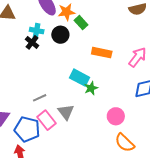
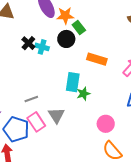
cyan cross: (37, 31) -> (42, 47), moved
black circle: (60, 35) -> (66, 39), moved
cyan rectangle: (79, 78) -> (73, 82), turned 66

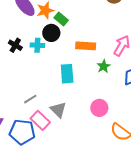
cyan cross: (42, 47) -> (37, 45), moved
green star: (83, 94) -> (104, 66), moved
pink circle: (106, 124) -> (99, 108), moved

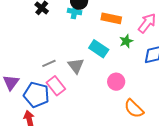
cyan cross: (37, 45) -> (75, 12), moved
cyan rectangle: (67, 74) -> (99, 49), moved, turned -60
gray triangle: (58, 110) -> (76, 66), moved

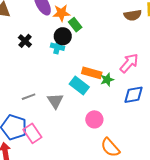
orange rectangle: (111, 18) -> (92, 73), moved
pink rectangle: (56, 86) -> (32, 133), moved

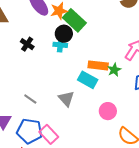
green rectangle: (75, 25) -> (74, 20), size x1.6
gray line: (29, 97) -> (30, 99), moved, turned 64

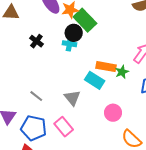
pink rectangle: (49, 134) -> (64, 127), moved

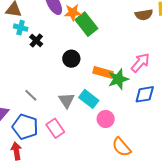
black circle: (74, 33) -> (71, 59), moved
cyan cross: (69, 44) -> (21, 28), moved
green star: (122, 72) -> (118, 79), size x1.5
cyan rectangle: (95, 80) -> (89, 99), moved

